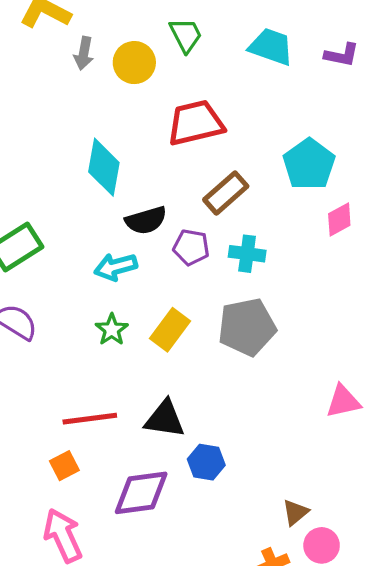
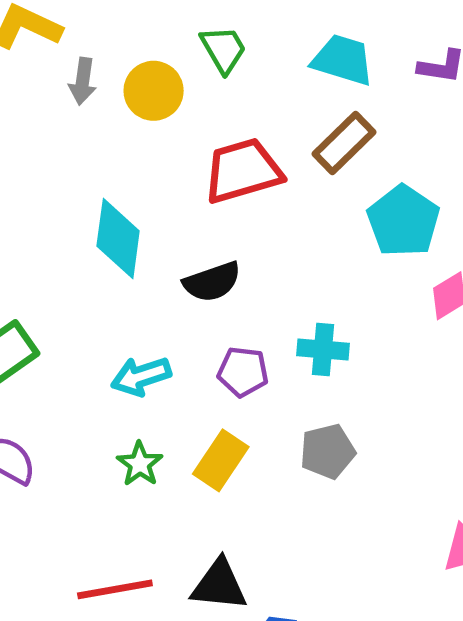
brown rectangle: (226, 193) -> (344, 143), moved
black semicircle: (146, 220) -> (212, 282), moved
purple pentagon: (191, 247) -> (243, 372), moved
gray pentagon: (247, 327) -> (328, 451), size x0.7

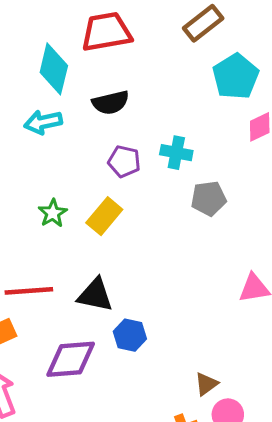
red trapezoid: (243, 171) -> (106, 32), moved
cyan arrow: (141, 376) -> (43, 122), moved
gray pentagon: (328, 451) -> (209, 198), moved

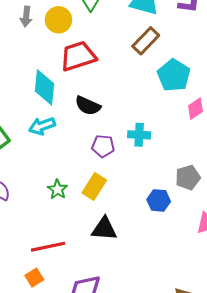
black semicircle: (111, 103) -> (88, 106), turned 45
gray pentagon: (209, 198) -> (188, 177), moved
black triangle: (95, 295) -> (104, 229), moved
blue hexagon: (130, 335) -> (159, 200), moved

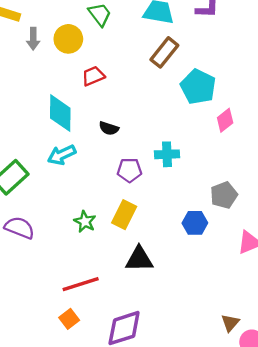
red trapezoid: (78, 56) -> (93, 76), size x0.6
black semicircle: (88, 106) -> (109, 128), size x0.7

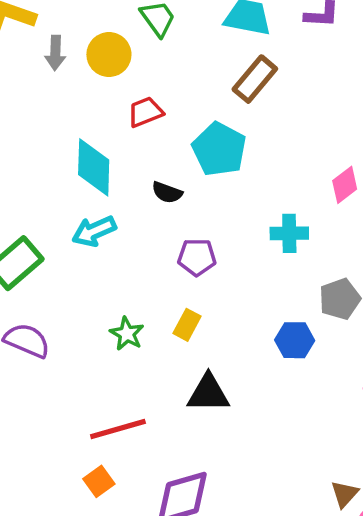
cyan pentagon: (198, 87) -> (219, 149), moved
cyan cross: (167, 154) -> (289, 233), moved
yellow rectangle: (124, 215) -> (187, 325), size x0.7

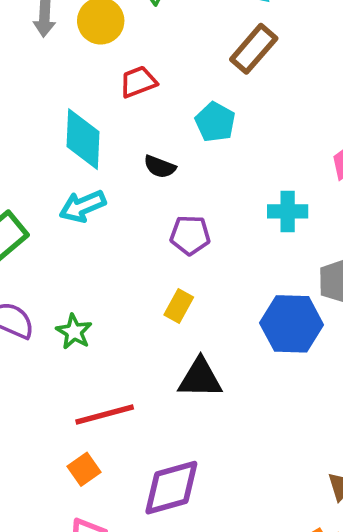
cyan pentagon: (219, 149) -> (215, 122), size x0.7
green star: (127, 334) -> (74, 332), moved
blue hexagon: (295, 340) -> (292, 324), size x1.5

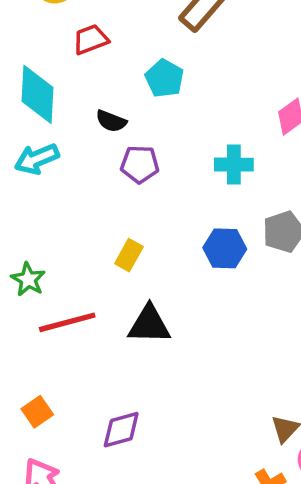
purple pentagon: (190, 235) -> (140, 164), moved
blue hexagon: (292, 324) -> (225, 248), moved, size x0.7
red line: (105, 415) -> (67, 322), moved
purple diamond: (171, 488) -> (121, 430), size x0.7

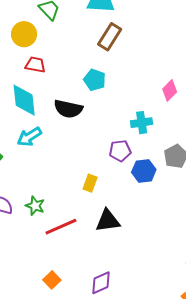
red trapezoid: (91, 39) -> (35, 65), moved, turned 40
black semicircle: (111, 121) -> (68, 109), size x1.6
purple pentagon: (140, 164) -> (120, 151), moved

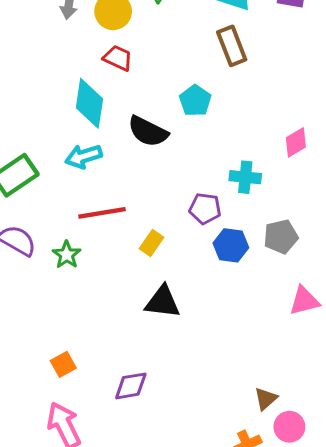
brown rectangle: (110, 37) -> (232, 46), turned -68
red line: (61, 227) -> (102, 213), moved

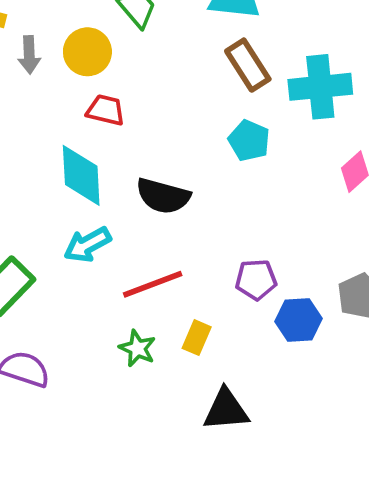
cyan pentagon: (195, 101) -> (249, 141), moved
cyan cross: (245, 177) -> (320, 87), moved, size x1.5
red line: (102, 213) -> (153, 284), moved
green star: (67, 255) -> (137, 348), moved

